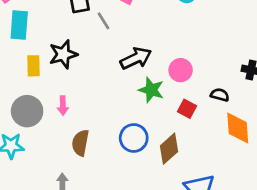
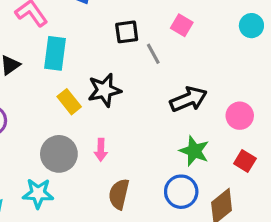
yellow rectangle: (34, 66) -> (69, 102), turned -40
green star: (151, 90) -> (194, 151), moved

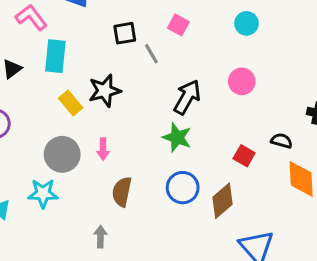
black arrow: (189, 99) -> (187, 97), turned -36
pink circle: (240, 116) -> (242, 81), moved
green star: (194, 151) -> (177, 137), moved

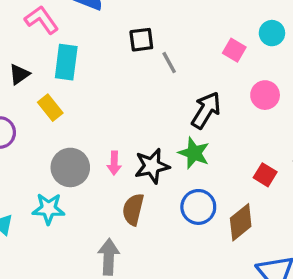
pink square: (178, 25) -> (234, 50), moved
black star: (105, 91) -> (152, 166), moved
yellow rectangle: (71, 103) -> (50, 108), moved
gray arrow: (100, 237) -> (109, 257), size x1.5

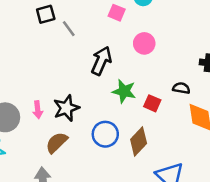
green star: (194, 153) -> (124, 91), moved
brown semicircle: (133, 209) -> (57, 143), turned 40

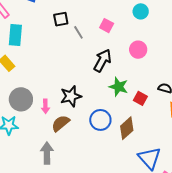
pink square: (117, 13) -> (107, 26), moved
pink arrow: (38, 110) -> (45, 106), moved

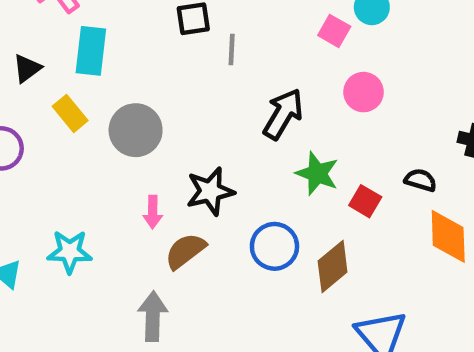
pink square: (107, 26) -> (334, 31), moved
gray line: (78, 32) -> (232, 49), turned 32
gray circle: (21, 99) -> (136, 130), moved

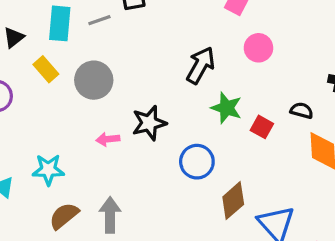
gray line: (232, 49) -> (99, 20), moved, turned 70
pink arrow: (153, 212) -> (108, 139), turned 85
brown semicircle: (185, 251) -> (64, 216), moved
brown diamond: (333, 266) -> (233, 201), moved

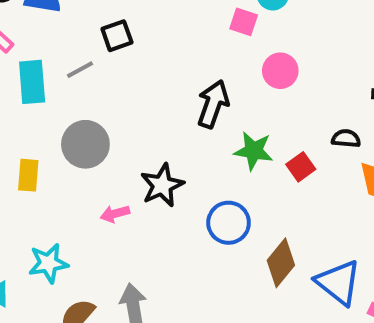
yellow rectangle: (46, 69) -> (28, 175), moved, turned 55
red square: (262, 127) -> (301, 167), turned 35

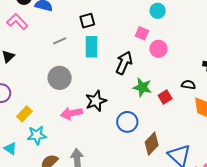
pink square: (244, 22) -> (142, 33), moved
black square: (117, 36) -> (87, 21), moved
cyan rectangle: (32, 82) -> (91, 47), moved
yellow rectangle: (28, 175) -> (24, 114), moved, turned 35
pink arrow: (115, 214) -> (72, 113), size x1.5

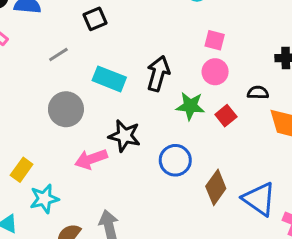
pink square: (142, 33) -> (215, 40), moved
cyan rectangle: (91, 47) -> (109, 79), moved, turned -60
pink circle: (158, 49) -> (215, 72), moved
black star: (96, 101) -> (124, 136), turned -30

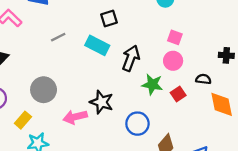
black square: (95, 19) -> (109, 19), moved
cyan rectangle: (109, 79) -> (97, 45), moved
gray circle: (66, 109) -> (44, 90), moved

